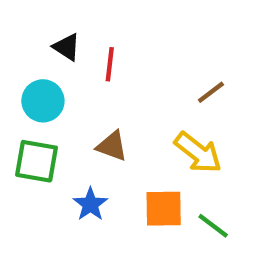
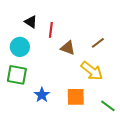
brown triangle: (112, 146) -> (68, 48), moved
green line: (213, 226) -> (108, 106), moved

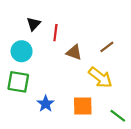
black triangle: (31, 22) -> (34, 24), turned 40

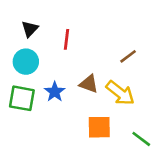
black triangle: (34, 24) -> (30, 29), moved
brown triangle: (74, 52) -> (89, 84), moved
blue star: (46, 104) -> (55, 92), moved

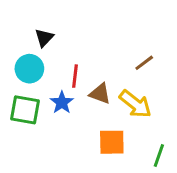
black triangle: (30, 29) -> (44, 38), moved
red line: (66, 39) -> (75, 76), moved
green line: (141, 139) -> (159, 155), turned 72

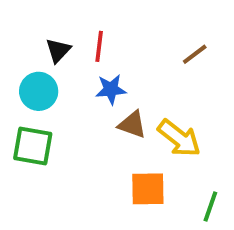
brown line: (144, 63) -> (195, 54), moved
red line: (75, 76) -> (99, 46), moved
blue star: (62, 102) -> (111, 89), moved, turned 30

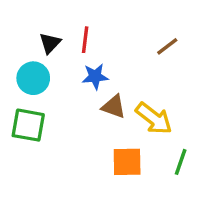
green line: (210, 206) -> (181, 162), moved

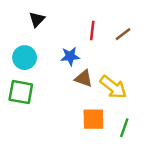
red line: (85, 40) -> (92, 30), moved
black triangle: (50, 43) -> (37, 19), moved
green line: (181, 162) -> (124, 128), moved

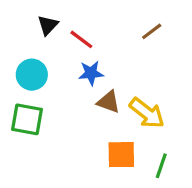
red line: (92, 30) -> (81, 39), moved, turned -60
brown line: (123, 34) -> (152, 31), moved

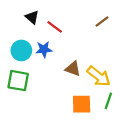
black triangle: (48, 25) -> (32, 17), turned -32
blue star: (91, 73) -> (44, 49), moved
green line: (161, 166) -> (108, 101), moved

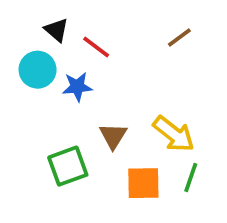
cyan circle: (21, 50) -> (38, 70), moved
brown triangle: (73, 69) -> (113, 136), moved, turned 42
green square: (18, 81) -> (68, 166), moved, turned -30

